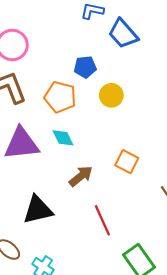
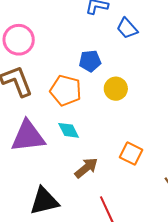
blue trapezoid: (123, 34) -> (127, 28), size x0.7

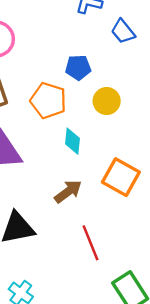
cyan diamond: (69, 130) -> (73, 141), moved, turned 30
orange square: (131, 153) -> (121, 177), size x1.4

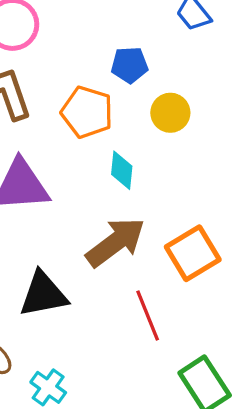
orange square: (121, 177) -> (193, 253), moved, turned 30
brown arrow: (68, 192) -> (116, 242), size x1.5

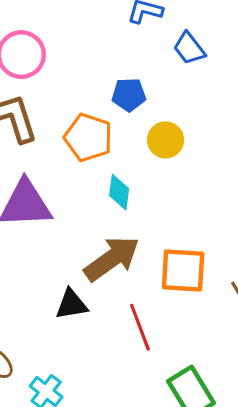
orange square: (193, 253) -> (183, 270), turned 33
black triangle: (43, 294) -> (71, 304), moved, size x0.7

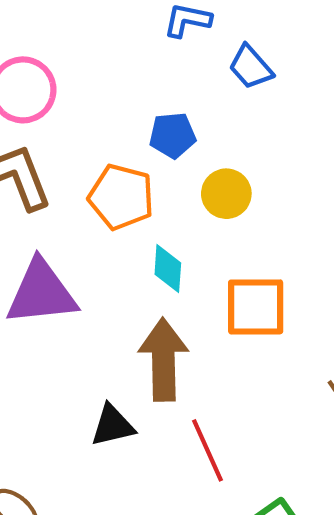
brown arrow: (112, 259) -> (163, 360), turned -52
orange square: (183, 270) -> (256, 307), moved

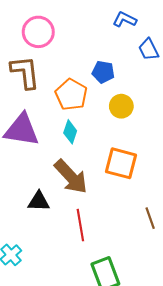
cyan diamond: (168, 269) -> (70, 132), moved
brown arrow: (163, 360) -> (71, 177), turned 123

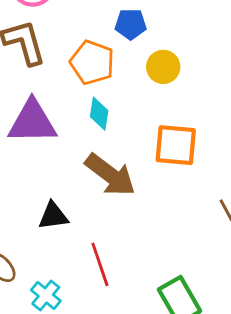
black triangle: (39, 201) -> (53, 216), moved
red line: (80, 225) -> (100, 264), moved

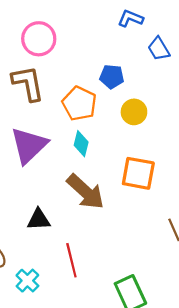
purple triangle: (32, 122) -> (29, 145), turned -48

